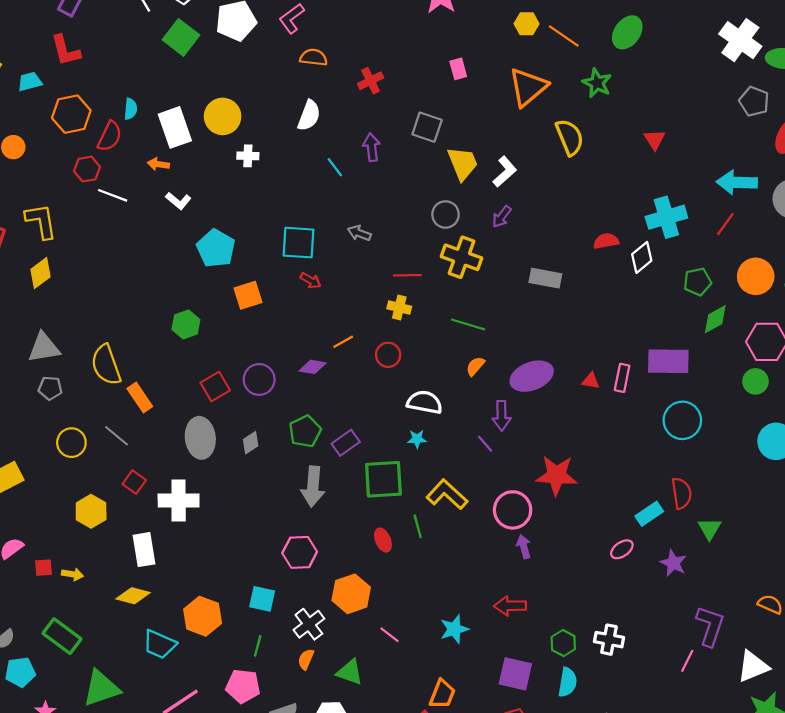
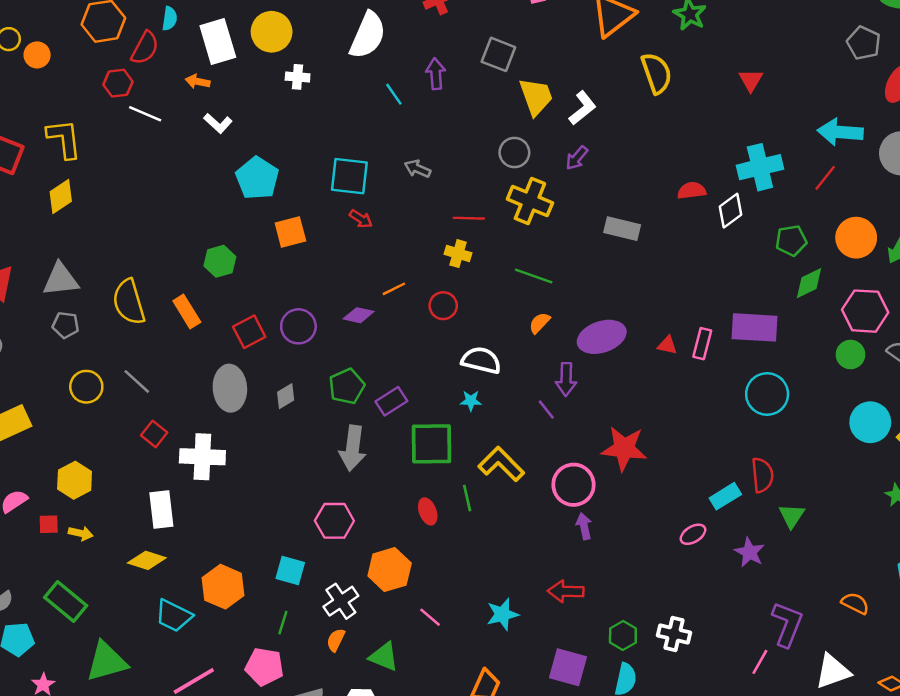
white semicircle: (309, 115) -> (368, 35), size x1.4
orange rectangle: (140, 398) -> (187, 312), moved
yellow hexagon: (91, 511) -> (75, 480), moved

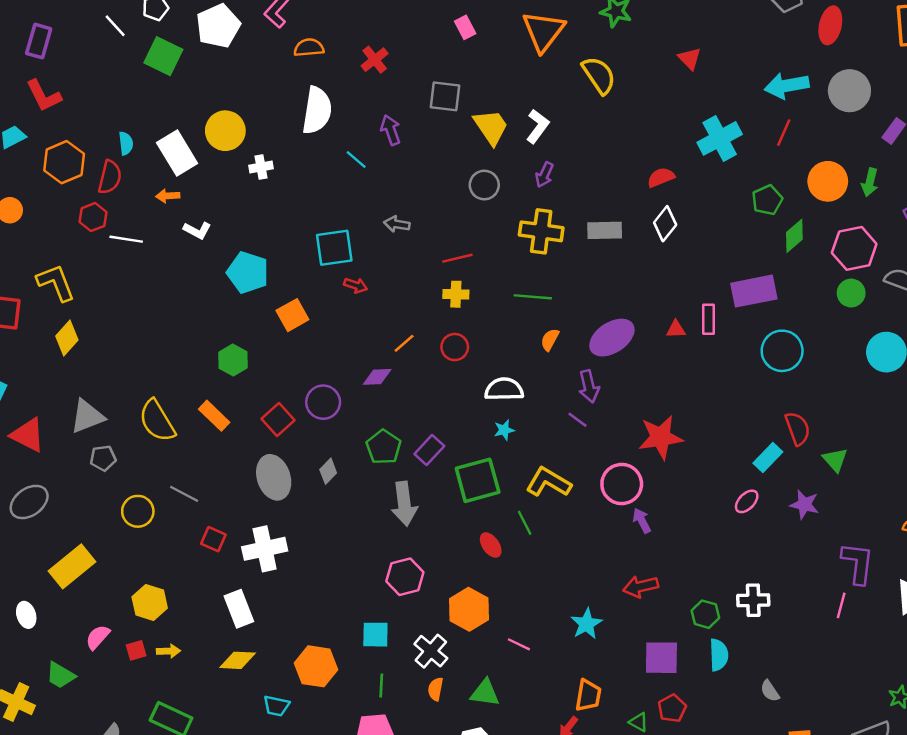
yellow cross: (530, 201) -> (541, 231), moved
white diamond: (730, 211) -> (665, 224), moved
cyan trapezoid: (174, 616) -> (276, 706), size x0.7

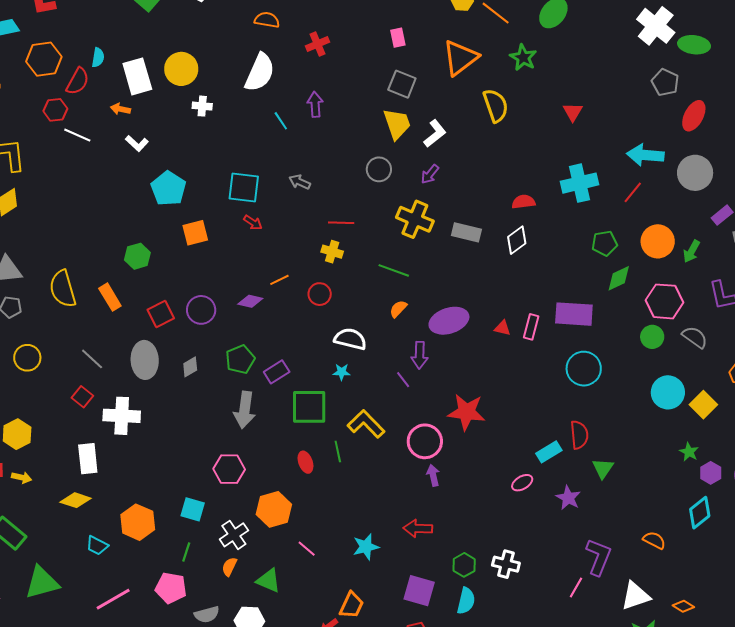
gray square: (445, 96) -> (402, 84), moved
gray line: (184, 494) -> (92, 359), moved

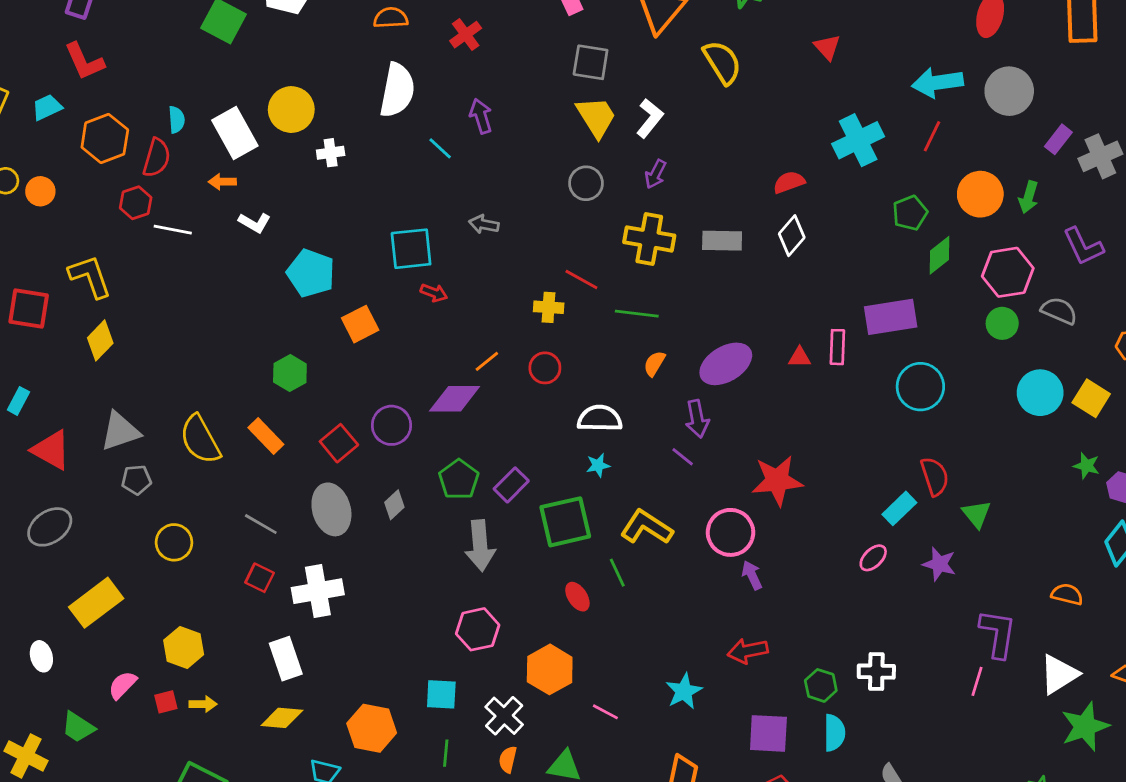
red line: (341, 223) -> (581, 280), moved, turned 40
purple diamond: (250, 301) -> (455, 399), size x1.5

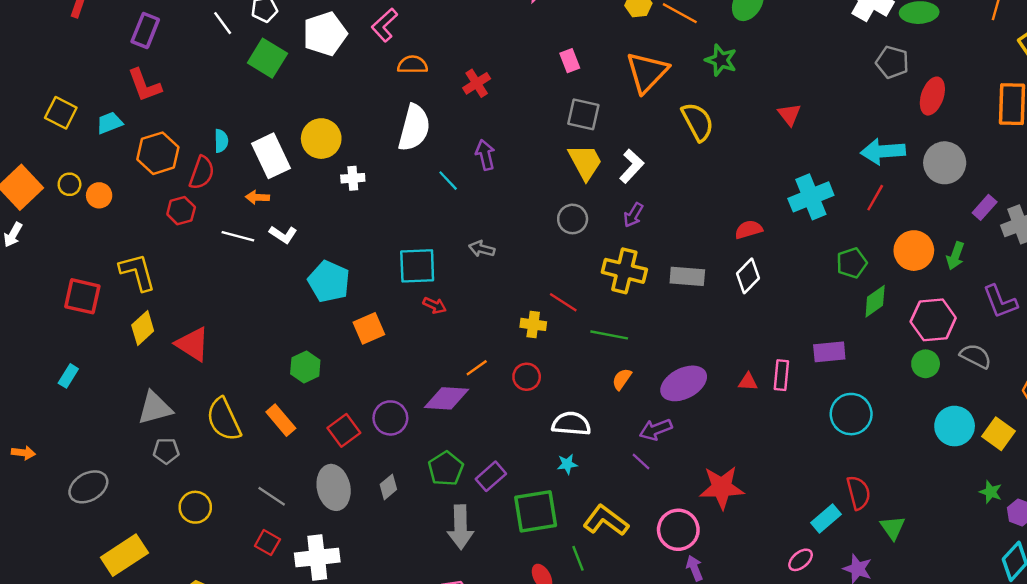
white line: (173, 230) -> (238, 236), moved
purple rectangle: (891, 317) -> (829, 352), size x0.7
purple arrow: (697, 419) -> (656, 430), turned 76
red triangle: (51, 450) -> (192, 344), moved

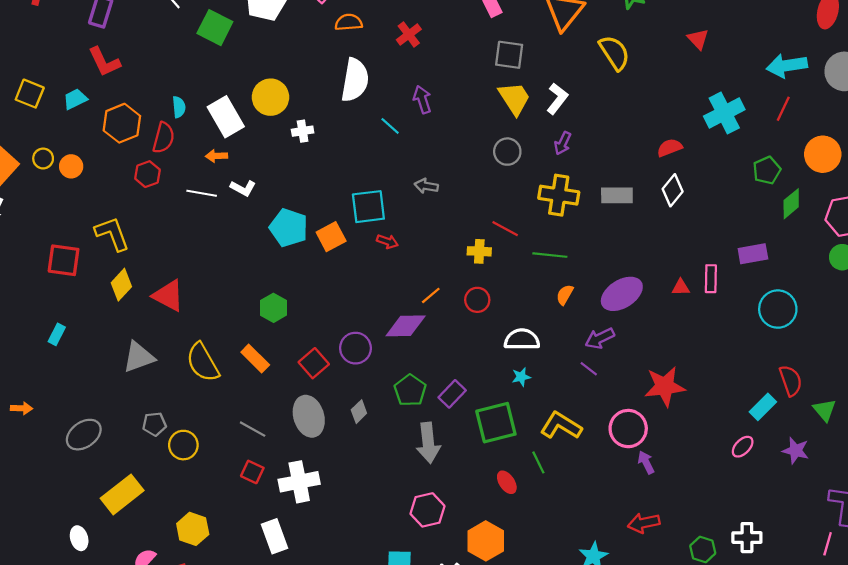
orange square: (369, 328) -> (331, 237), moved
gray pentagon: (166, 451) -> (154, 424), moved

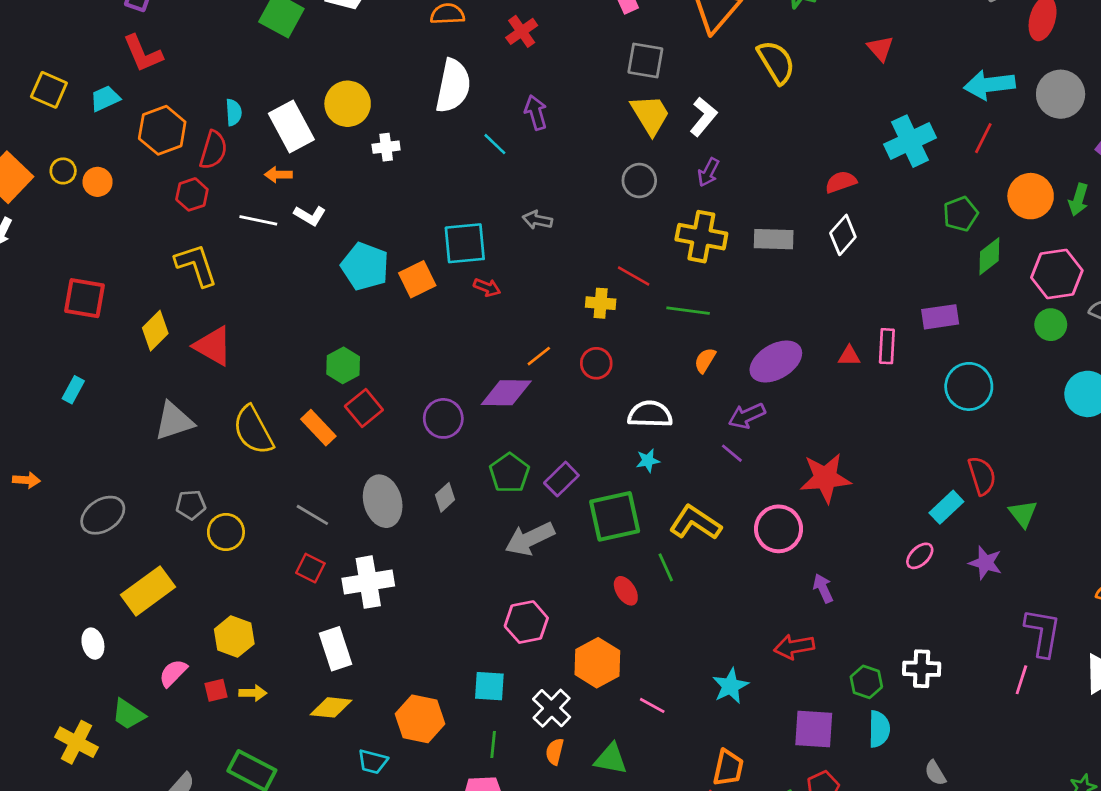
yellow L-shape: (112, 234) -> (196, 265), moved
red square: (314, 363) -> (364, 408), moved
gray arrow: (428, 443) -> (530, 539), turned 69
purple arrow: (646, 462) -> (823, 588), moved

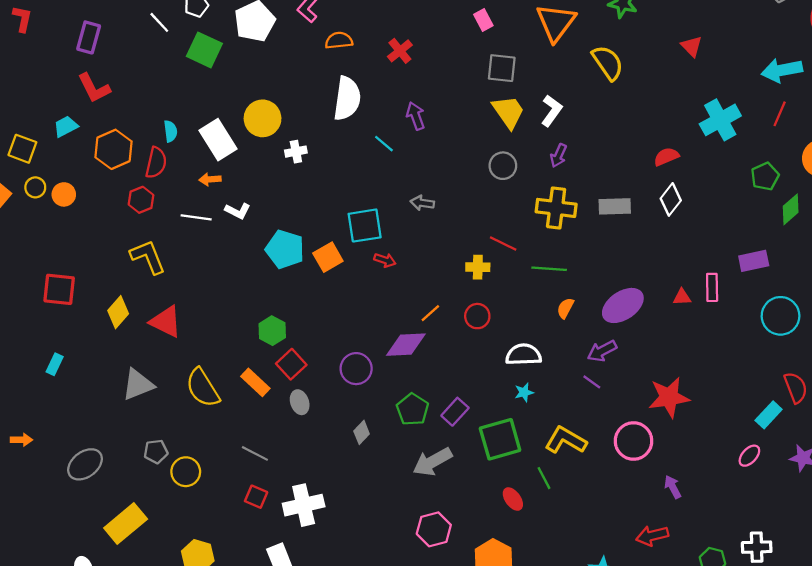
yellow square: (49, 90) -> (22, 149), moved
gray ellipse: (383, 501) -> (300, 402), moved, size x0.6

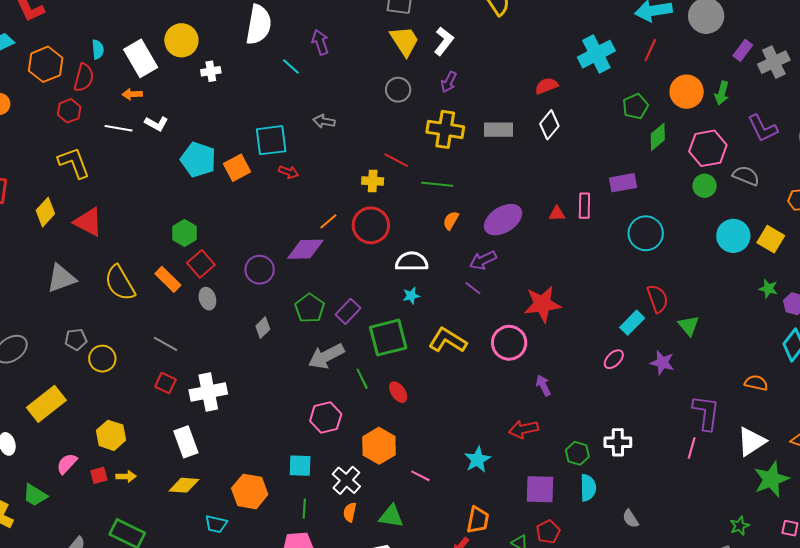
red circle: (477, 316) -> (371, 225), size x1.6
green line: (544, 478) -> (362, 379), moved

